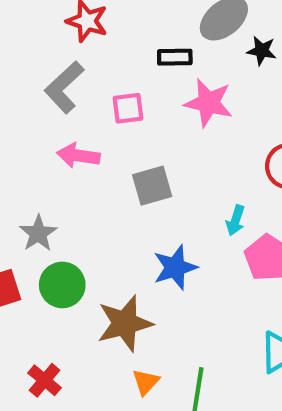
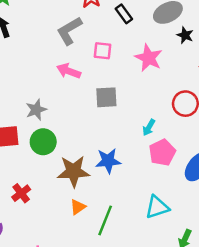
black rectangle: (175, 57) -> (124, 14), moved, turned 42
blue star: (175, 267) -> (108, 161), moved

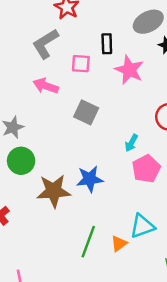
black rectangle: (124, 14) -> (107, 44), moved, turned 36
gray square: (106, 97) -> (86, 112), turned 30
orange triangle: (78, 207) -> (119, 244), moved

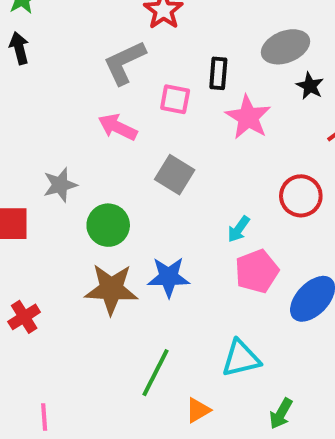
green circle: (21, 161) -> (108, 225), moved
orange triangle: (119, 244) -> (198, 410), moved

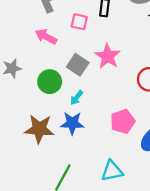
pink star: (248, 117) -> (108, 56), moved
green circle: (108, 225) -> (50, 82), moved
cyan arrow: (239, 229) -> (77, 98), moved

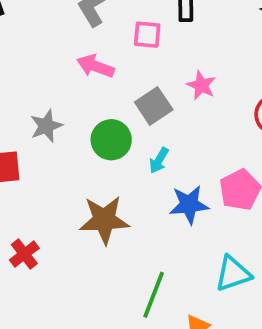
pink star: (108, 56) -> (201, 85), size x0.7
gray square: (78, 65) -> (154, 106), turned 30
blue star: (72, 123) -> (189, 205), moved

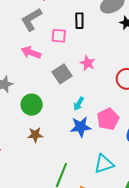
green circle: (111, 140) -> (32, 105), moved
cyan arrow: (159, 160) -> (79, 104), moved
brown star: (104, 220) -> (35, 135), size x0.6

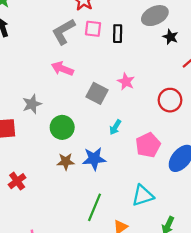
pink square: (59, 36) -> (93, 29), moved
gray square: (62, 74) -> (97, 93), turned -30
blue star: (81, 127) -> (94, 159), moved

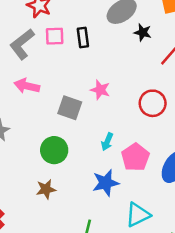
green circle: (62, 127) -> (54, 150), moved
cyan arrow: (115, 127) -> (107, 142), moved
blue star: (94, 159) -> (106, 183), moved

